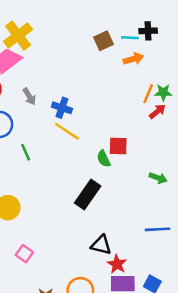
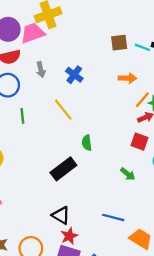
orange arrow: (133, 59) -> (127, 78), moved
blue cross: (62, 108) -> (74, 75), moved
red square: (118, 146) -> (139, 142), moved

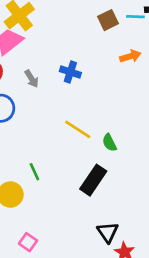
yellow line: (63, 110) -> (78, 129), moved
green line: (22, 116) -> (34, 172), moved
black triangle: (61, 215) -> (108, 232), turned 42

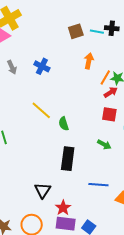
orange arrow: (130, 56) -> (89, 61), turned -70
black rectangle: (93, 180) -> (68, 159), moved, turned -35
black triangle: (108, 232) -> (43, 190), moved

